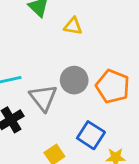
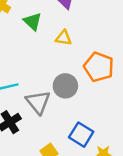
orange pentagon: (113, 86) -> (99, 67), moved

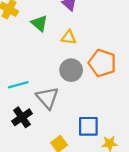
gray circle: (65, 86) -> (71, 70), moved
blue square: (81, 135) -> (88, 126), turned -30

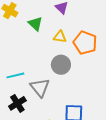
orange pentagon: (102, 63) -> (85, 43), moved

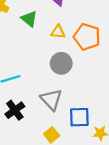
gray triangle: (40, 88) -> (51, 100), moved

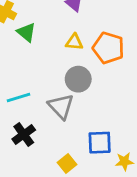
green triangle: (29, 19) -> (26, 32), moved
gray triangle: (51, 100) -> (61, 106), moved

